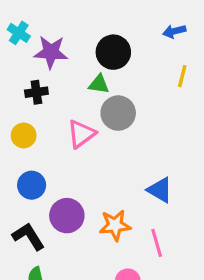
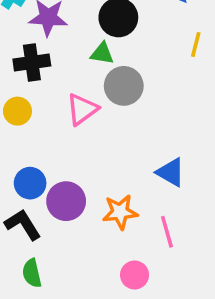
black cross: (36, 92) -> (32, 62), size x1.4
blue circle: (32, 185) -> (30, 183), moved

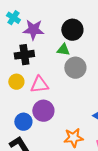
pink triangle: (82, 109) -> (39, 85), moved, turned 30
purple circle: (66, 201) -> (43, 111), moved

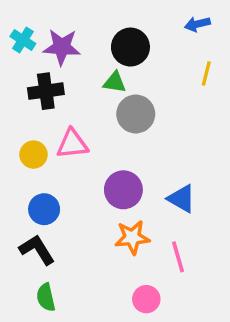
cyan cross: (13, 18) -> (23, 40), moved
yellow circle: (16, 82) -> (33, 155), moved
purple circle: (43, 111) -> (123, 190), moved

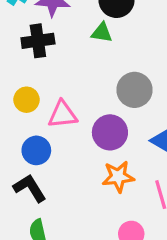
gray circle: (136, 114) -> (135, 90), moved
pink triangle: (72, 144) -> (63, 114), moved

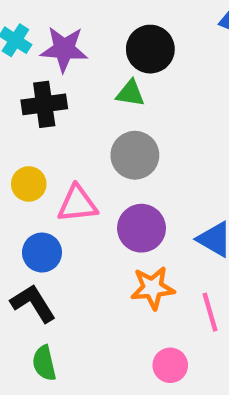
gray circle: (135, 90) -> (135, 155), moved

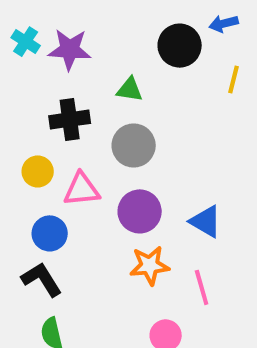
black circle: (150, 49) -> (180, 46), moved
black cross: (44, 104) -> (70, 120), moved

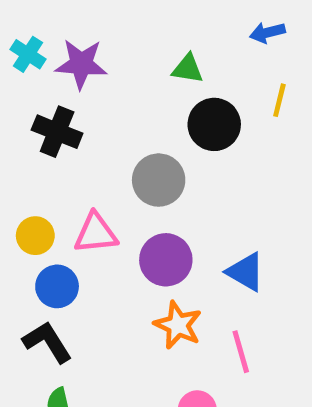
black circle: (180, 46) -> (214, 124), moved
green triangle: (130, 90) -> (188, 69), moved
black cross: (70, 120) -> (57, 132), moved, turned 30
yellow circle: (38, 171) -> (35, 236), moved
orange star: (150, 265) -> (178, 325), turned 30

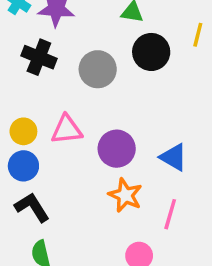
gray circle: (159, 180) -> (98, 69), moved
blue circle: (57, 286) -> (23, 166), moved
pink line: (241, 352) -> (170, 214), turned 32

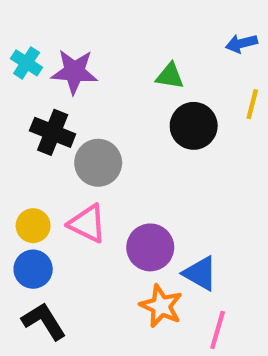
gray circle: (98, 69) -> (98, 163), moved
pink triangle: (67, 130) -> (87, 224), turned 32
blue triangle: (174, 157) -> (200, 273), moved

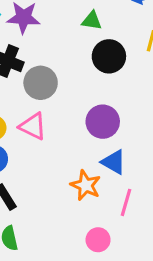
purple circle: (150, 247) -> (103, 122), moved

